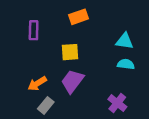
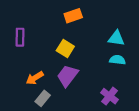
purple rectangle: (34, 30) -> (20, 37), moved
yellow square: (70, 52) -> (65, 49), turned 36

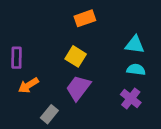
purple rectangle: (20, 37) -> (17, 58), moved
orange arrow: (35, 78) -> (28, 85), moved
purple cross: (109, 96) -> (131, 98), moved

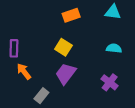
cyan triangle: (135, 45) -> (113, 12), moved
cyan semicircle: (136, 70) -> (114, 48), moved
orange arrow: (28, 85) -> (24, 71), turned 84

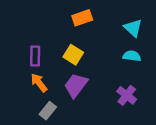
cyan triangle: (113, 12) -> (133, 28), moved, turned 35
purple rectangle: (14, 48) -> (35, 56), moved
orange arrow: (24, 71) -> (39, 83), moved

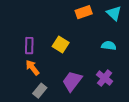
orange rectangle: (82, 18) -> (84, 12), moved
cyan triangle: (133, 28) -> (114, 13), moved
purple trapezoid: (76, 85) -> (72, 81), moved

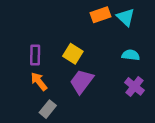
cyan triangle: (114, 13) -> (126, 17), moved
purple cross: (105, 78) -> (134, 86), moved
purple trapezoid: (72, 81) -> (82, 81), moved

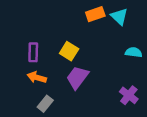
cyan semicircle: (131, 55) -> (134, 52), moved
orange arrow: (39, 81) -> (37, 77), turned -36
purple cross: (134, 86) -> (129, 95), moved

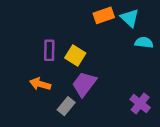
purple rectangle: (33, 52) -> (49, 50), moved
cyan semicircle: (134, 52) -> (144, 43), moved
gray rectangle: (45, 104) -> (66, 106), moved

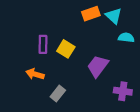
purple trapezoid: (84, 84) -> (98, 66), moved
purple cross: (140, 104) -> (123, 91), turned -30

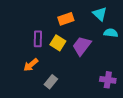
orange rectangle: (91, 14) -> (66, 19), moved
purple trapezoid: (98, 66) -> (82, 46), moved
orange arrow: (35, 74) -> (31, 65), turned -56

